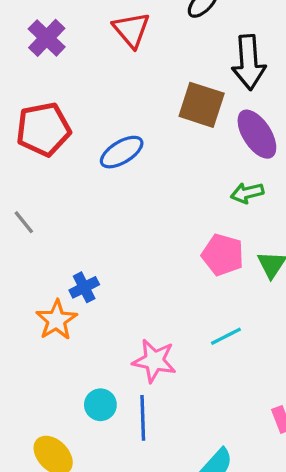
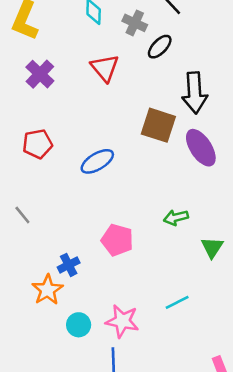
red pentagon: (43, 129) -> (37, 144), size x0.7
green arrow: (247, 193) -> (176, 218), moved
pink pentagon: (223, 255) -> (117, 240), moved
cyan circle: (100, 405) -> (79, 325), moved

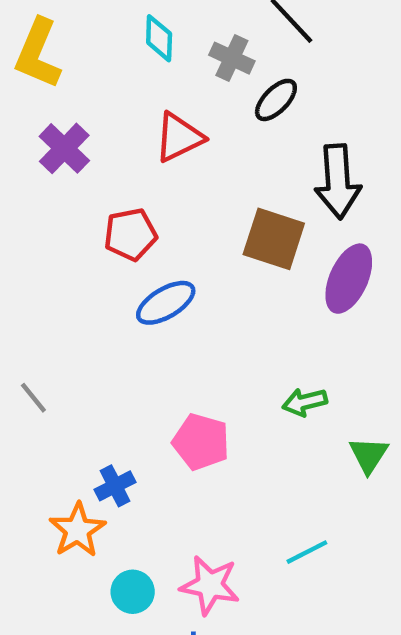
red triangle: (105, 68) -> (179, 137), turned 44
red pentagon: (37, 144) -> (130, 234), moved
purple ellipse: (201, 148) -> (349, 279), turned 57

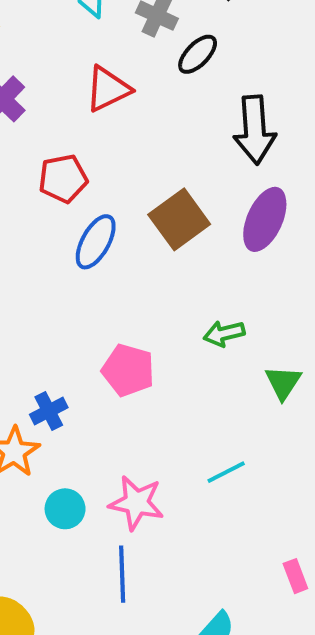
brown square: (274, 239) -> (179, 219), moved, turned 36
blue ellipse: (166, 303) -> (96, 242), turned -30

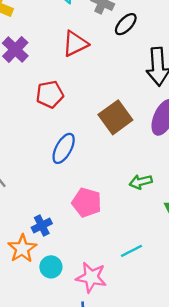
blue ellipse: (96, 242) -> (64, 148), moved
cyan line: (226, 472) -> (132, 251), moved
cyan circle: (65, 509) -> (51, 267), moved

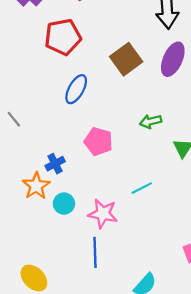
red pentagon: (50, 94) -> (63, 37), size x1.4

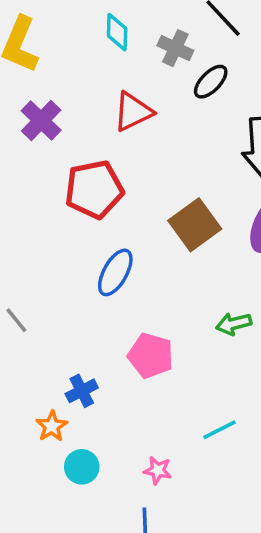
orange star: (36, 186) -> (52, 426), size x0.7
cyan circle: (64, 204) -> (82, 467), moved
pink star: (103, 214) -> (158, 470), size x0.6

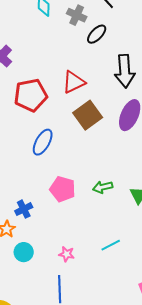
red triangle: (133, 112) -> (74, 82), moved
green arrow: (234, 324) -> (103, 187), moved
cyan line: (220, 430) -> (111, 245), moved

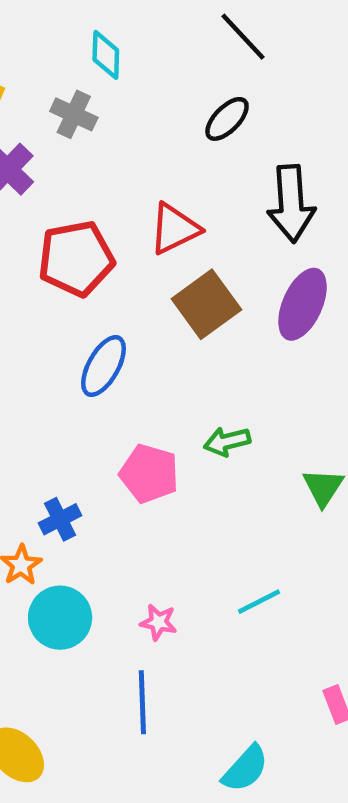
gray cross: (77, 15) -> (74, 114), moved
green arrow: (103, 187) -> (227, 441), moved
cyan circle: (24, 252) -> (60, 618), size x1.4

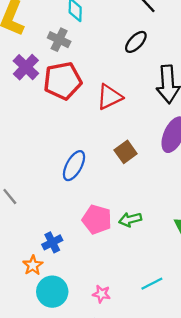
red pentagon: (76, 258) -> (63, 81), moved
brown square: (206, 304) -> (126, 152), moved, size x0.7
green arrow: (227, 441) -> (130, 219), moved

